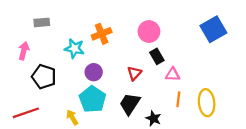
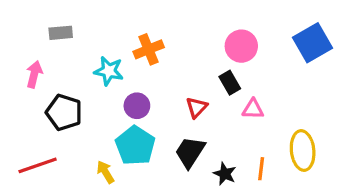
pink circle: (149, 32) -> (241, 46), moved
orange line: (178, 99) -> (261, 169), moved

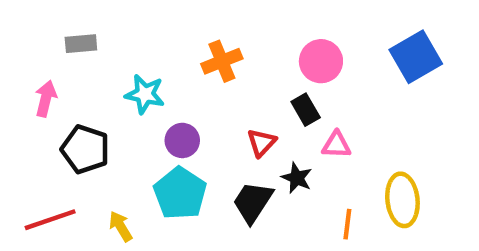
orange cross: (149, 49) -> (222, 61), moved
yellow arrow: (105, 172) -> (121, 226), moved
black star: (225, 174) -> (297, 178), moved

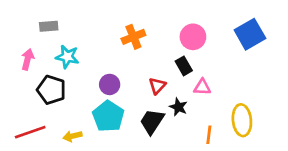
cyan star: (145, 94) -> (67, 57), moved
yellow arrow: (121, 226) -> (73, 136), turned -72

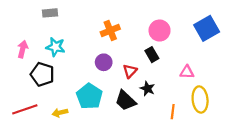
gray rectangle: (49, 26) -> (50, 13), moved
purple circle: (110, 84) -> (104, 62), moved
pink triangle: (202, 87) -> (187, 72), moved
black trapezoid: (152, 122) -> (126, 101), turned -80

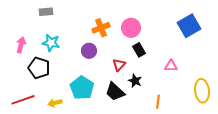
pink circle: (160, 31) -> (131, 28), moved
purple circle: (104, 62) -> (89, 51), moved
yellow ellipse: (200, 100) -> (202, 91), moved

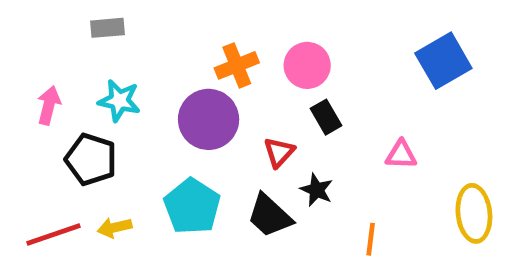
purple circle: (89, 51) -> (209, 119), size x1.6
yellow arrow: (55, 103) -> (115, 227), moved

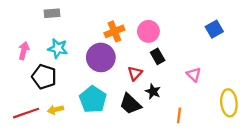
blue square: (443, 61) -> (214, 29), size x0.7
pink triangle: (401, 155) -> (194, 74), turned 42

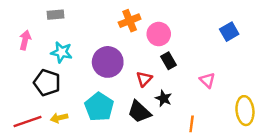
orange cross: (114, 31) -> (130, 21), moved
pink arrow: (24, 51) -> (25, 40), moved

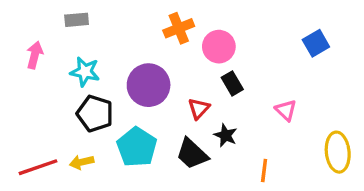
black pentagon: (47, 83) -> (95, 114), moved

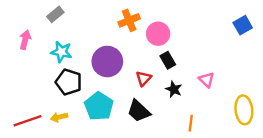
gray rectangle: (77, 20) -> (55, 14), turned -35
blue square: (316, 43) -> (243, 25), moved
black star: (226, 135) -> (174, 89), moved

